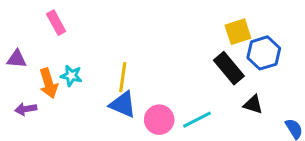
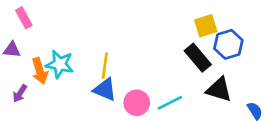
pink rectangle: (56, 23) -> (24, 18), moved
cyan star: (71, 76) -> (60, 64), size x1.5
black triangle: (253, 104) -> (219, 90), size x1.5
purple arrow: (26, 109) -> (20, 93), turned -48

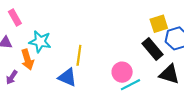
cyan star: (60, 64) -> (40, 42), moved
blue triangle: (105, 90) -> (67, 77), moved
pink circle: (137, 103) -> (122, 72), moved

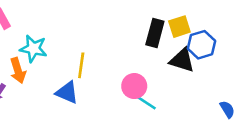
black rectangle: (152, 49) -> (155, 33), moved, turned 55
black triangle: (169, 74) -> (182, 60), moved
cyan line: (130, 85) -> (145, 102), turned 60

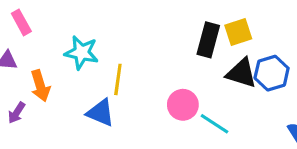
blue hexagon: (201, 45) -> (272, 73), moved
cyan star: (33, 49) -> (82, 53), moved
cyan line: (145, 102) -> (215, 124), moved

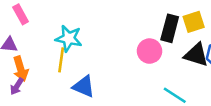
yellow line: (118, 79) -> (61, 60), moved
orange arrow: (40, 86) -> (21, 69), moved
pink circle: (183, 105) -> (150, 51), moved

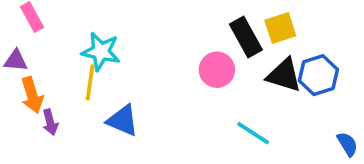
black rectangle: (170, 28) -> (246, 37), turned -44
purple arrow: (17, 86) -> (50, 122), moved, turned -48

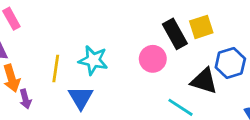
cyan star: (101, 52) -> (93, 60), moved
black triangle: (284, 75) -> (204, 81), moved
blue triangle: (123, 120) -> (81, 98), turned 36

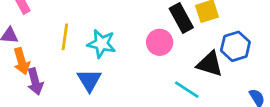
yellow line: (56, 69) -> (65, 37), moved
purple arrow: (25, 99) -> (35, 82), size x1.4

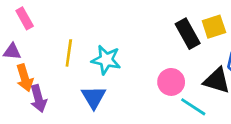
pink circle: (160, 42) -> (171, 82), moved

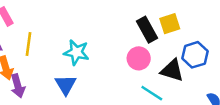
yellow line: (69, 53) -> (28, 44), moved
pink circle: (171, 82) -> (139, 58), moved

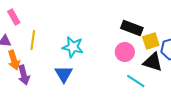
yellow square: (170, 24) -> (151, 41), moved
black rectangle: (147, 30) -> (132, 28), turned -40

